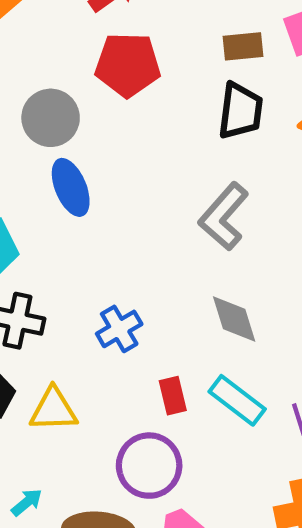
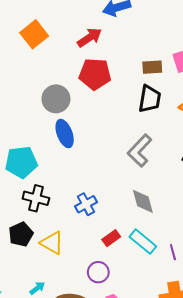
red rectangle: (173, 396) -> (111, 238), turned 66
yellow triangle: (53, 410) -> (52, 243), turned 30
purple circle: (149, 466) -> (98, 272), size x0.7

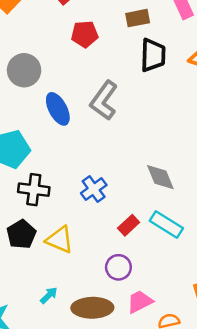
brown rectangle: (152, 67) -> (138, 18), moved
red pentagon: (95, 74) -> (85, 34), size x0.7
gray circle: (56, 99) -> (24, 70), moved
gray L-shape: (140, 151) -> (104, 100), moved

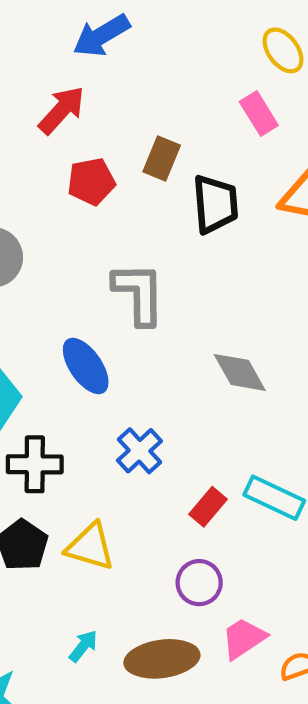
brown rectangle: (138, 18) -> (162, 159), moved, turned -50
gray L-shape: (104, 100) -> (139, 294), turned 150
blue ellipse: (58, 109) -> (86, 366), moved
gray diamond: (160, 177) -> (240, 372), moved

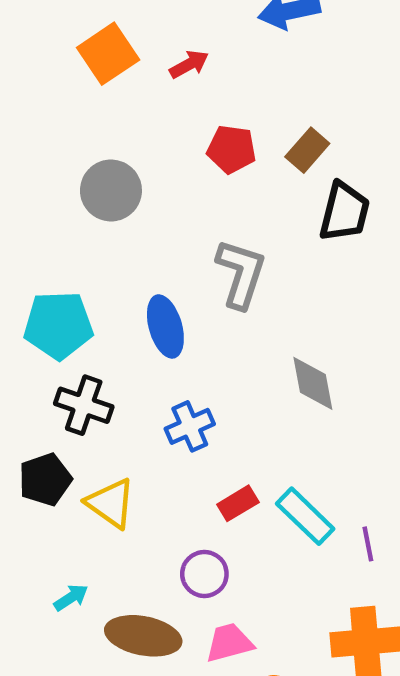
red arrow: (62, 110) -> (189, 64), moved, size x0.7

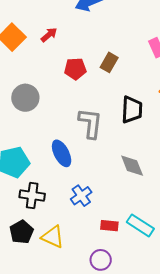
black trapezoid: (344, 212) -> (132, 110), moved
red rectangle: (238, 503) -> (109, 226), turned 48

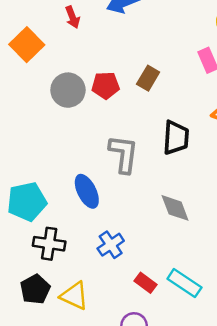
red arrow: (49, 35) -> (72, 17), moved, turned 108
gray circle: (25, 98) -> (68, 90), moved
red rectangle: (109, 226) -> (146, 283), turned 30

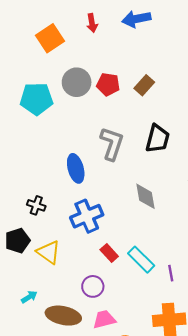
cyan pentagon: (27, 202) -> (36, 99), moved
black cross: (49, 244) -> (36, 205), size x0.7
blue cross: (111, 245) -> (87, 216), size x1.4

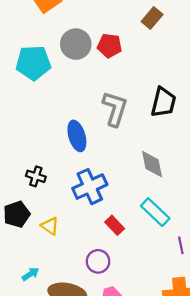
brown rectangle: (144, 85) -> (152, 18), moved
yellow triangle: (49, 252) -> (50, 226), size x0.7
cyan rectangle: (141, 260) -> (155, 212), moved

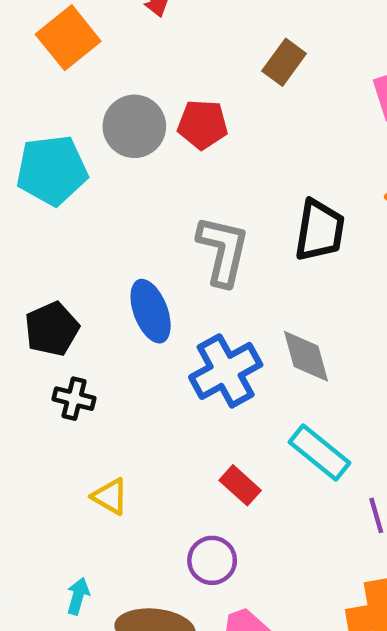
blue cross: (90, 187) -> (226, 371), moved
black pentagon: (17, 214) -> (52, 329), moved
cyan arrow: (30, 274) -> (78, 596), turned -36

